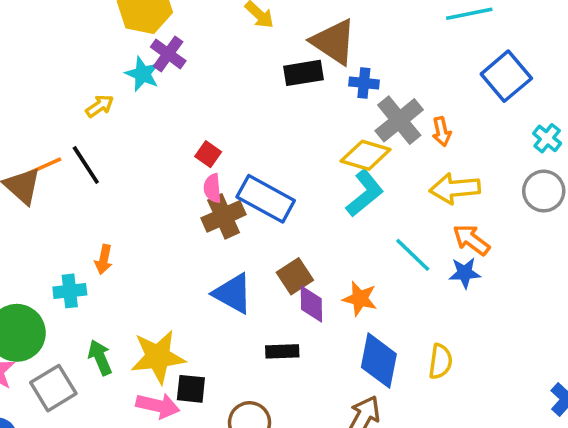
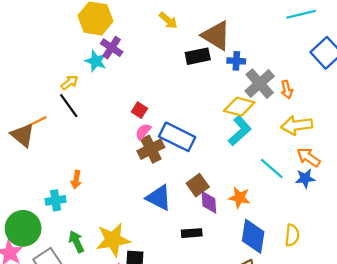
black line: (86, 165) -> (69, 106), moved
pink semicircle: (212, 188) -> (143, 132), turned 48

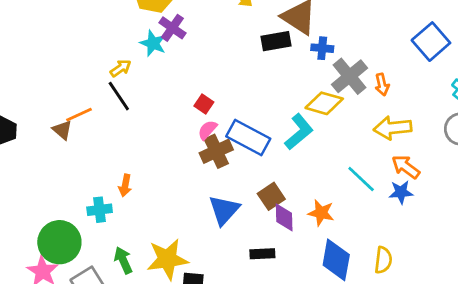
cyan L-shape: (240, 131) -> (299, 132), moved
brown triangle: (23, 135) -> (62, 130), size x0.7
blue triangle: (159, 198) -> (224, 210), turned 44

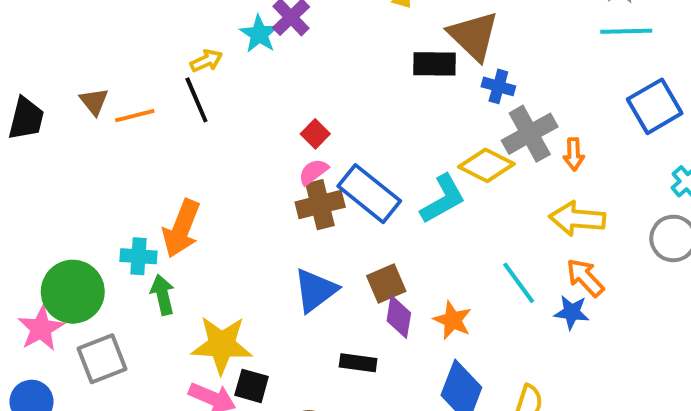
brown triangle: (62, 130) -> (94, 101), moved
orange arrow: (125, 185) -> (181, 229), size x1.8
green arrow: (123, 260) -> (163, 295), moved

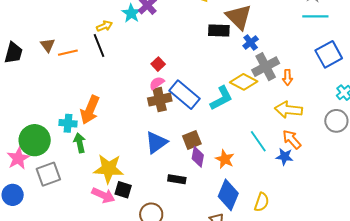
blue cross: (498, 86) -> (251, 42), turned 35

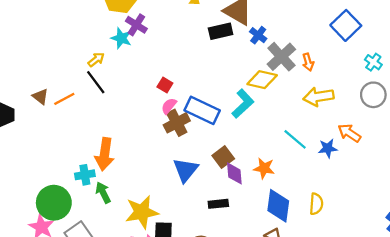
orange arrow: (292, 139) -> (349, 133), moved

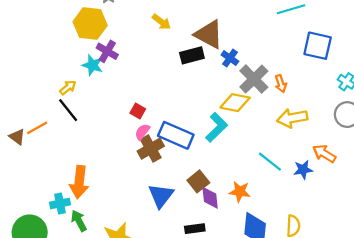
blue square: (346, 25) -> (318, 46), turned -32
brown triangle: (40, 97) -> (17, 137), moved

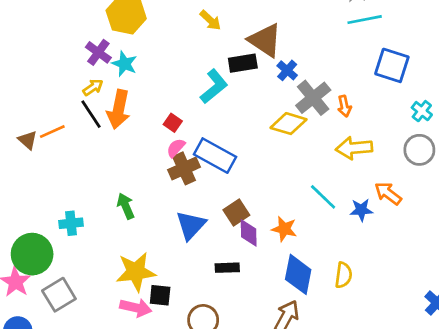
purple cross: (107, 51) -> (98, 52), moved
cyan L-shape: (216, 127) -> (214, 86), moved
orange arrow: (79, 182) -> (119, 109), moved
green arrow: (79, 221) -> (126, 206), moved

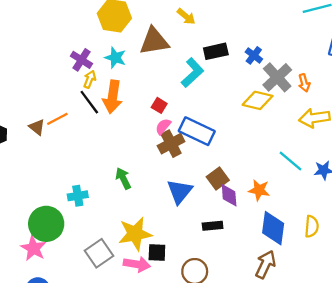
brown triangle: (265, 40) -> (154, 41), moved, turned -40
purple cross: (98, 52) -> (81, 60), moved
yellow arrow: (93, 87) -> (90, 79), turned -30
gray square: (59, 295) -> (99, 253), moved

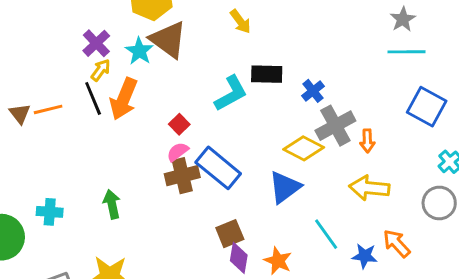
brown triangle: (154, 41) -> (168, 40), moved, turned 32
blue triangle: (180, 191) -> (285, 187), moved

